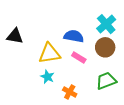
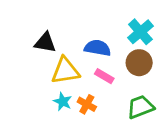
black triangle: (15, 36) -> (45, 43), moved
orange cross: (70, 92) -> (87, 104), moved

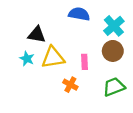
blue semicircle: (98, 48) -> (79, 14), moved
pink rectangle: (104, 76) -> (85, 62), turned 56
cyan star: (63, 102) -> (27, 59), moved

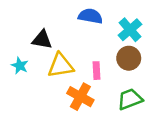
cyan star: (27, 59) -> (20, 66), moved
orange cross: (70, 85) -> (80, 97), size x1.5

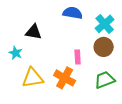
yellow triangle: (61, 66) -> (33, 78), moved

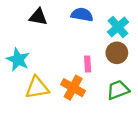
black triangle: (34, 32) -> (38, 17), moved
cyan star: (16, 53) -> (18, 60), size x1.5

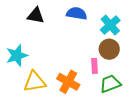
cyan star: (18, 60) -> (17, 55), turned 30
pink rectangle: (88, 64) -> (95, 66), moved

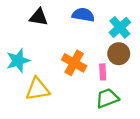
orange cross: (68, 82) -> (74, 63), moved
green trapezoid: (110, 84) -> (107, 98), moved

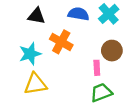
cyan cross: (120, 27) -> (109, 14), moved
cyan star: (18, 61) -> (30, 54), moved
orange cross: (74, 63) -> (61, 42), moved

